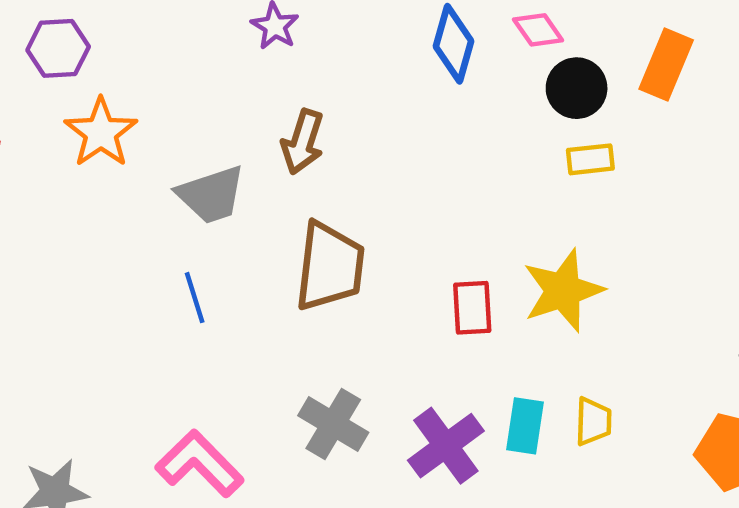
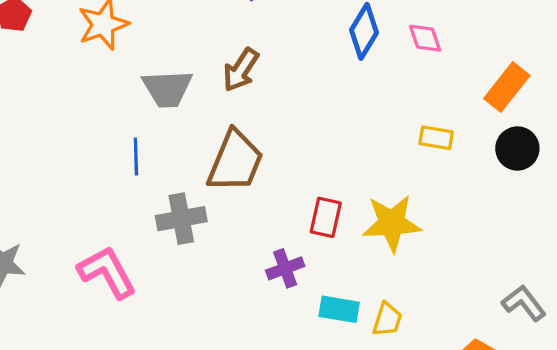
black circle: (577, 88) -> (517, 148), moved
gray cross: (333, 424) -> (181, 219), moved, turned 33
cyan rectangle: (525, 426) -> (339, 309), turned 75
purple cross: (446, 446) -> (285, 268), moved, size x0.7

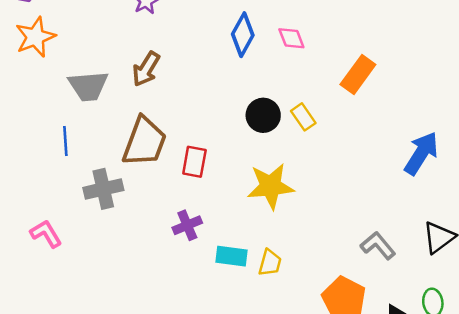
yellow rectangle: (436, 138) -> (303, 117), turned 48
black circle: (517, 148) -> (263, 115), moved
red rectangle: (326, 217) -> (194, 162), moved
pink L-shape: (107, 272) -> (46, 234), size x0.7

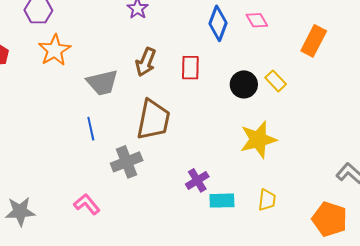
red rectangle: (194, 162) -> (190, 68), moved
cyan rectangle: (232, 256) -> (222, 201), moved

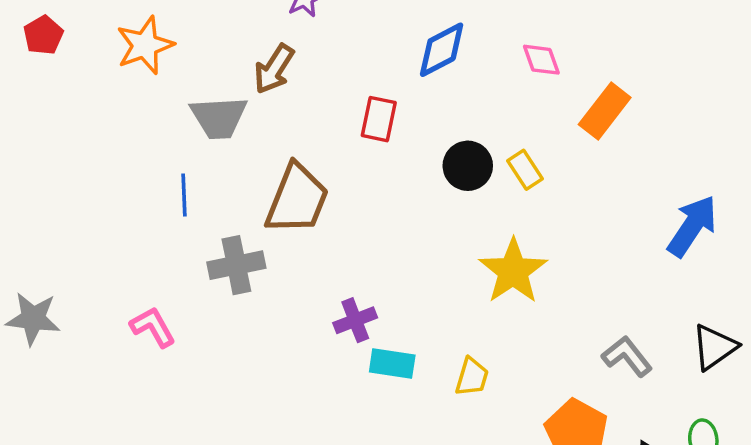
pink diamond: (257, 20) -> (541, 60), moved
blue diamond: (218, 23) -> (442, 50), turned 32
brown arrow: (146, 62) -> (274, 69), moved
yellow star: (258, 140) -> (513, 271), moved, turned -30

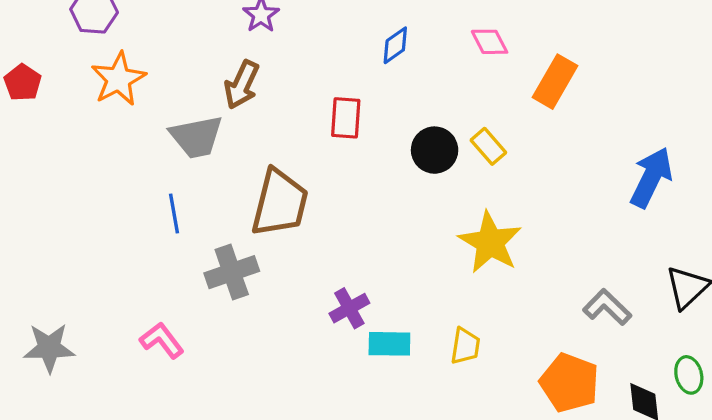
blue diamond: (442, 50) -> (395, 45), size x0.7

